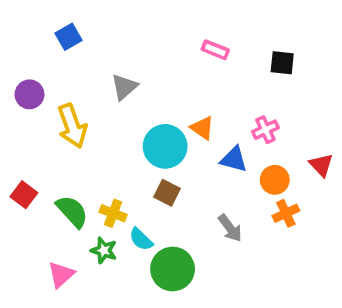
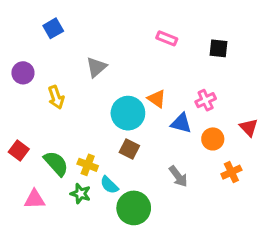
yellow arrow: (72, 126) -> (56, 97), size x0.7
orange cross: (286, 213) -> (231, 172), moved
pink triangle: (61, 275) -> (34, 199), moved, turned 40

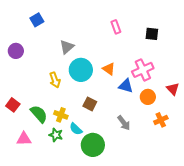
pink rectangle: (167, 38) -> (116, 27), turned 48
yellow arrow: (56, 97) -> (55, 80), moved
pink cross: (206, 100) -> (143, 70), size x1.5
cyan circle: (128, 113) -> (81, 70), moved

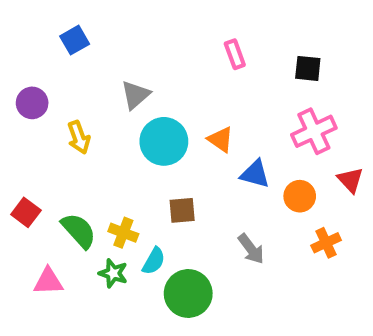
pink cross: (143, 70) -> (314, 131), moved
yellow arrow: (55, 80) -> (79, 137), moved
brown square: (90, 104) -> (182, 210), turned -32
cyan semicircle: (76, 129) -> (154, 261), turned -104

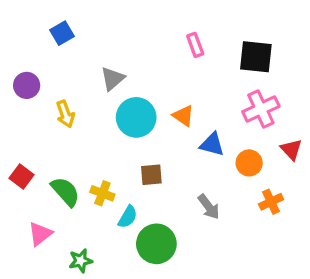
black square: (308, 68) -> (256, 57), size x1.5
green star: (113, 273) -> (81, 261), moved, turned -30
pink triangle: (48, 281) -> (40, 234), turned -36

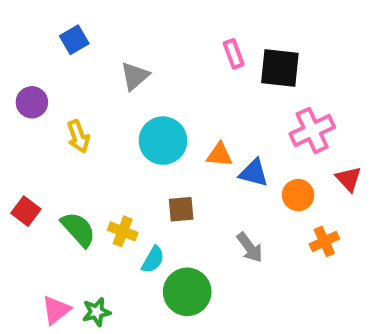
black square: (256, 57) -> (280, 68), moved
gray triangle: (113, 79) -> (135, 76), moved
orange triangle: (183, 116) -> (219, 155), moved, turned -30
pink triangle: (40, 234) -> (56, 310), moved

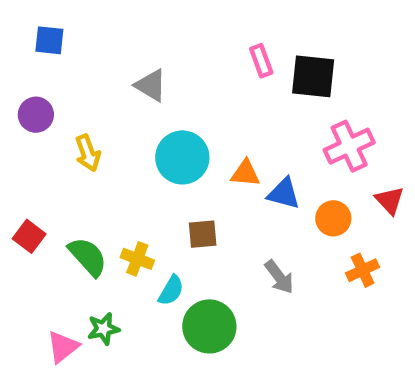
blue square: (74, 40) -> (49, 40), moved, turned 36
gray triangle: (135, 76) -> (151, 85), turned -48
green star: (96, 312) -> (103, 329), moved

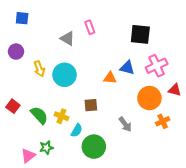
pink rectangle: (261, 61) -> (90, 27), moved
cyan circle: (182, 157) -> (65, 75), moved
blue triangle: (284, 194) -> (127, 68), moved
red triangle: (390, 200) -> (175, 90), turned -32
orange circle: (333, 218) -> (149, 98), size x1.5

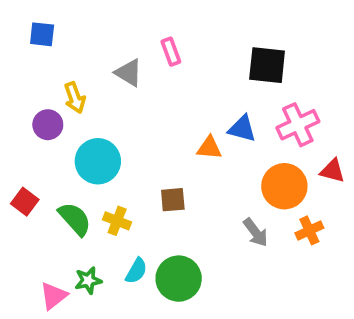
purple circle: (16, 52) -> (48, 125), moved
yellow arrow: (39, 69) -> (75, 98), moved
cyan circle: (65, 75) -> (98, 161), moved
gray arrow: (125, 124) -> (256, 232), moved
cyan semicircle: (77, 130) -> (136, 271), moved

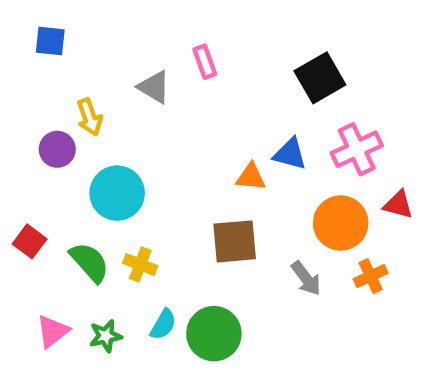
black square: (267, 65) -> (320, 78), turned -36
brown square: (173, 200) -> (235, 241), moved, size x1.5
pink triangle: (54, 296) -> (53, 331), moved

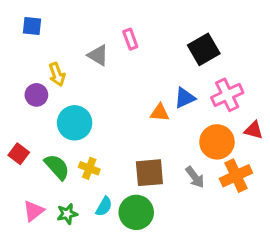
blue triangle: (290, 154) -> (185, 98), turned -40
brown square: (235, 241) -> (149, 173), moved
orange cross: (371, 276) -> (236, 176), size x1.5

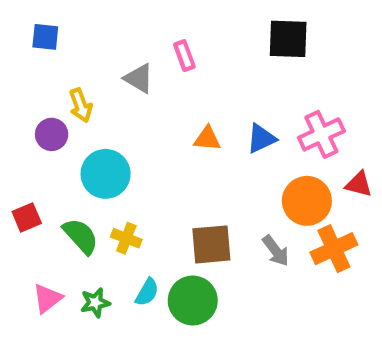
black square: (204, 49) -> (288, 39), moved, turned 32
orange triangle: (160, 113) -> (207, 139), moved
red square: (19, 154) -> (27, 217), turned 30

